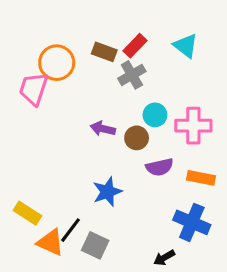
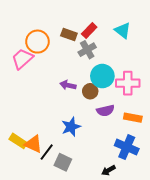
pink trapezoid: (34, 89) -> (22, 59), turned 30
cyan circle: (155, 115) -> (102, 76), size x1.5
orange triangle: (51, 242) -> (33, 144), moved

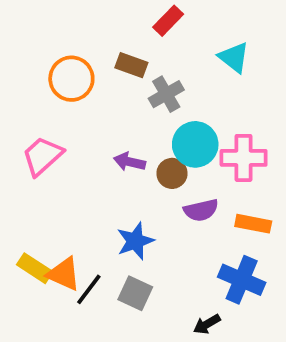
red rectangle: (89, 30) -> (168, 21), moved
pink trapezoid: (22, 59) -> (42, 156), moved
gray square: (63, 162) -> (135, 293), moved

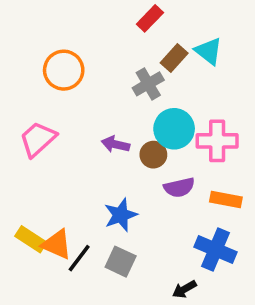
brown rectangle: (131, 65) -> (174, 58), moved, turned -68

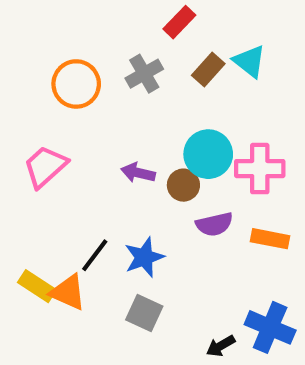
gray cross: (148, 84) -> (144, 74), moved
blue cross: (215, 250) -> (270, 327), moved
black line: (79, 258) -> (95, 255), moved

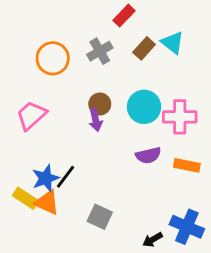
purple arrow: (138, 173) -> (96, 120), turned -115
brown circle: (183, 185) -> (100, 104), moved
blue star: (144, 257) -> (46, 178), moved

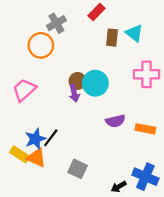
brown rectangle: (144, 48) -> (112, 38), turned -36
gray cross: (100, 51) -> (56, 23), moved
cyan circle: (144, 107) -> (95, 83), moved
pink cross: (180, 117) -> (147, 74), moved

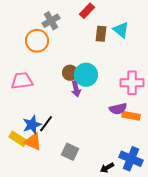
pink cross: (147, 74) -> (132, 83), moved
pink trapezoid: (24, 90) -> (22, 81), turned 35
purple arrow: (74, 93) -> (76, 89), moved
purple semicircle: (115, 121) -> (118, 109), moved

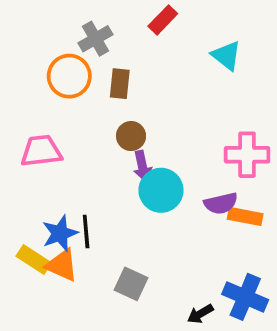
brown rectangle: (101, 34) -> (120, 84), moved
cyan circle: (86, 75) -> (161, 190), moved
black line: (46, 124) -> (86, 231), turned -42

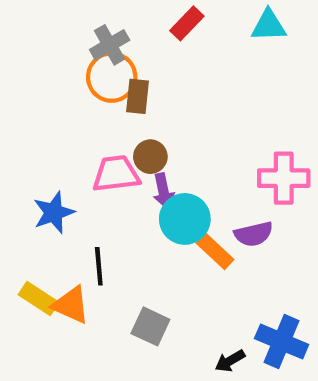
cyan triangle: (226, 56) -> (269, 25), moved, turned -40
orange circle: (69, 76) -> (112, 77), moved
pink trapezoid: (41, 151) -> (116, 174), moved
orange rectangle: (245, 216) -> (215, 251), moved, turned 32
blue star: (60, 233) -> (54, 213), moved

